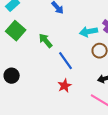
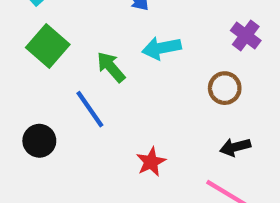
cyan arrow: (89, 32) -> (162, 48), moved
blue line: (66, 61) -> (90, 109), moved

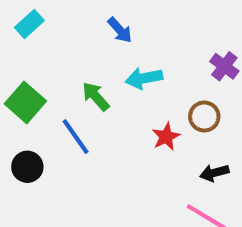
green square: (48, 46) -> (25, 102), moved
red star: (151, 162) -> (166, 137), moved

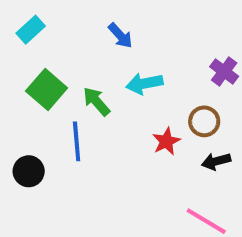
green square: (25, 102) -> (47, 89), moved
blue line: (76, 137) -> (77, 141), turned 30
black arrow: (214, 173) -> (216, 161), moved

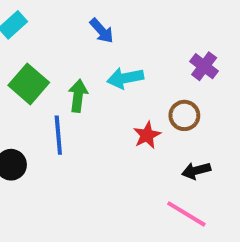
green arrow: (96, 101) -> (78, 96), turned 48
black arrow: (216, 161) -> (196, 171), moved

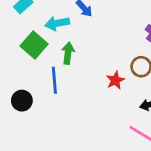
cyan arrow: (125, 78) -> (57, 23), moved

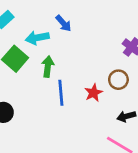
blue line: (54, 80) -> (61, 93), moved

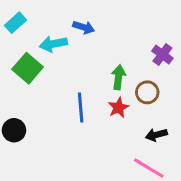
blue arrow: (63, 23) -> (84, 27), turned -30
green arrow: (48, 67) -> (118, 77), moved

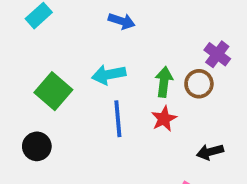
cyan arrow: (53, 44) -> (109, 75), moved
green square: (28, 68) -> (53, 91), moved
brown circle: (147, 92) -> (199, 84), moved

